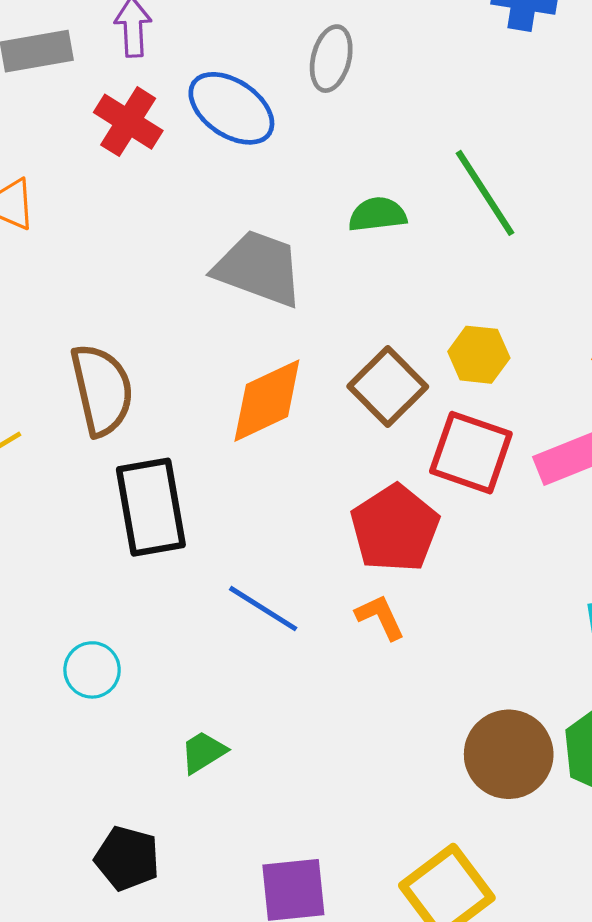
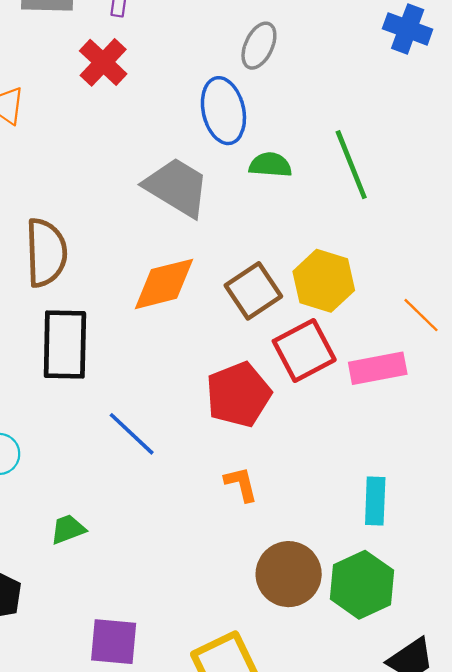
blue ellipse: (231, 108) -> (223, 111), moved, turned 32
yellow hexagon: (479, 355) -> (324, 281), size x1.4
red square: (471, 453) -> (304, 350), turned 32
orange L-shape: (380, 617) -> (241, 484), moved

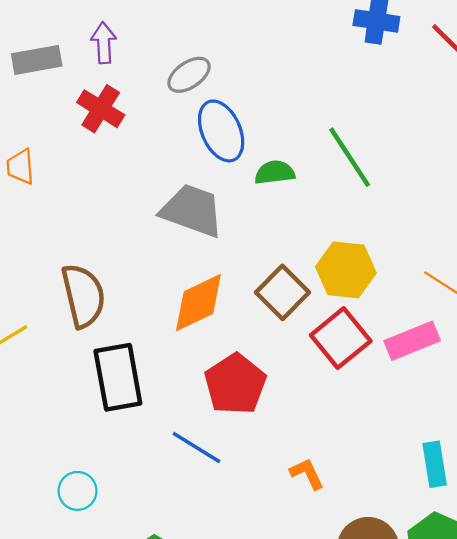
gray ellipse: (259, 46) -> (189, 75), moved, turned 42
red pentagon: (238, 394) -> (235, 384), moved

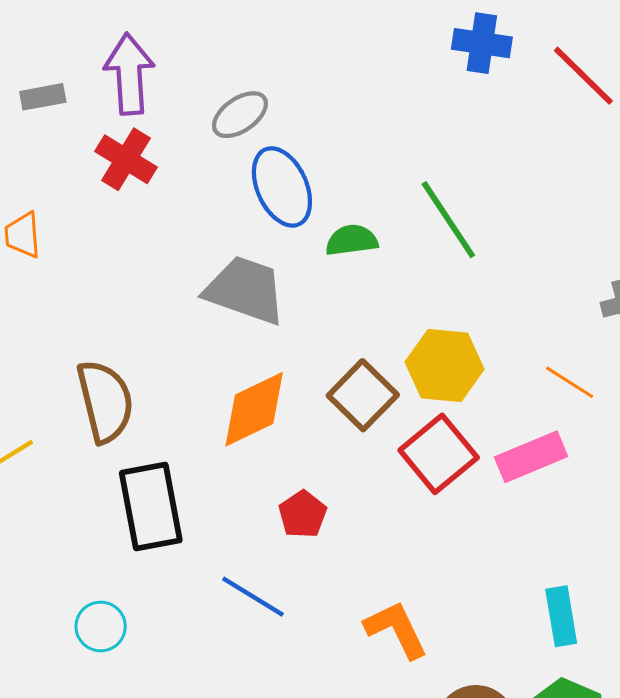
purple arrow: (104, 43) -> (129, 74), size x1.5
gray rectangle: (37, 60) -> (43, 97), size x0.7
red pentagon: (235, 384) -> (303, 514), size x0.6
orange L-shape: (307, 474) -> (396, 629), size x1.4
cyan circle: (78, 491) -> (101, 626), moved

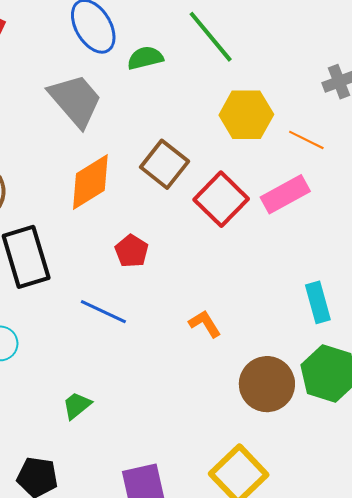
gray trapezoid: (245, 290) -> (75, 100), turned 36
yellow hexagon: (445, 366) -> (246, 115), moved
orange L-shape: (396, 629) -> (205, 324), size x0.7

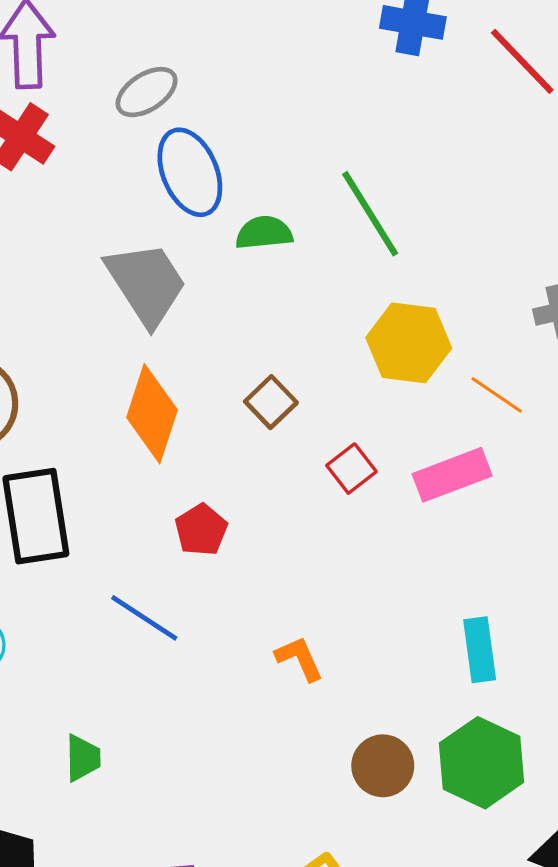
brown square: (164, 164) -> (271, 402), size x0.7
orange diamond: (90, 182) -> (152, 414), turned -48
red square: (221, 199) -> (351, 469), size x0.6
brown circle: (267, 384) -> (383, 766), size x0.7
green trapezoid: (77, 405) -> (83, 758), turned 120

